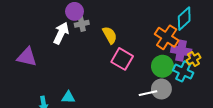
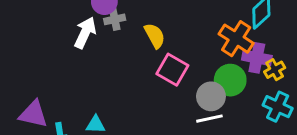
purple triangle: (27, 57) -> (33, 114), moved
cyan cross: (183, 71) -> (278, 107), moved
gray circle: (161, 89) -> (211, 96), moved

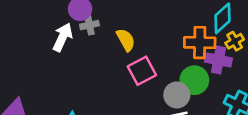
orange cross: (236, 39) -> (200, 43), turned -32
pink square: (172, 70) -> (142, 71), turned 32
yellow cross: (275, 70) -> (235, 41), moved

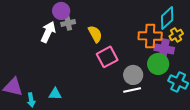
green circle: (194, 80) -> (158, 64), moved

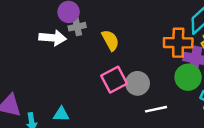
white arrow: (48, 32) -> (53, 38), turned 70
pink square: (107, 57) -> (114, 80), moved
gray circle: (133, 75) -> (138, 83), moved

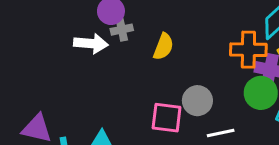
yellow semicircle: (110, 40) -> (163, 47), turned 50
pink square: (114, 80) -> (167, 118), moved, turned 35

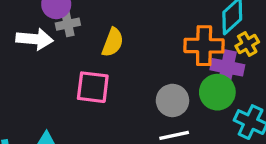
gray circle: (197, 101) -> (172, 100), moved
pink square: (167, 118) -> (93, 87), moved

